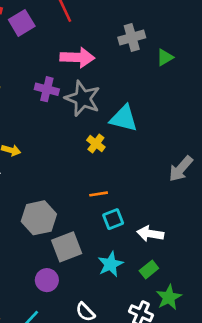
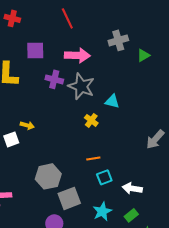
purple square: (22, 23) -> (35, 50), moved, turned 30
cyan triangle: (124, 118) -> (112, 101), size x0.7

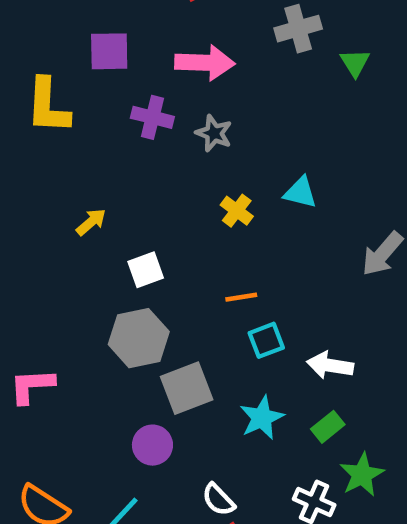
green triangle: (143, 55) -> (355, 63), turned -32
gray star: (81, 86) -> (214, 133), size x0.6
cyan triangle: (112, 101) -> (300, 192), moved
yellow arrow: (27, 125) -> (91, 222), turned -56
white square: (11, 139) -> (146, 270), moved

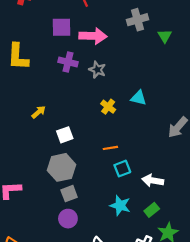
purple square: (109, 51) -> (61, 27), moved
gray square: (187, 388) -> (69, 194), moved, size x0.7
cyan star: (262, 418) -> (120, 206), turned -30

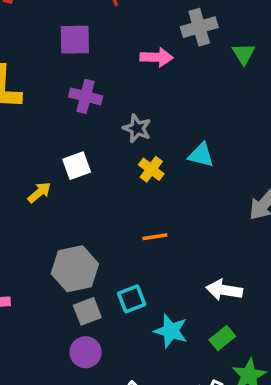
pink arrow: (93, 36) -> (157, 57), moved, size x0.7
gray star: (97, 70) -> (137, 128), moved
yellow arrow: (39, 112) -> (39, 192), moved
white square: (65, 135) -> (77, 166), moved
cyan square: (122, 169) -> (132, 299), moved

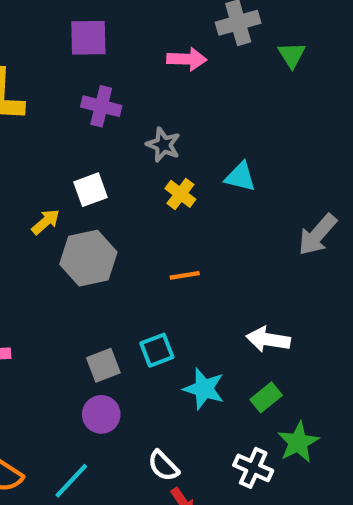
gray hexagon: (75, 269) -> (88, 258), moved

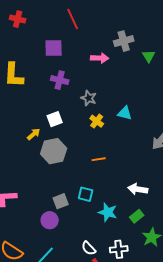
cyan square: (157, 350) -> (86, 194), turned 35
purple circle: (101, 414) -> (50, 220), moved
white cross: (253, 468) -> (119, 249), moved, turned -30

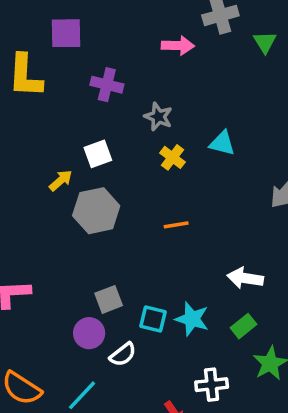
purple square: (54, 48) -> (66, 33), moved
cyan square: (86, 194) -> (153, 319), moved
white semicircle: (89, 248) -> (123, 354), moved, turned -84

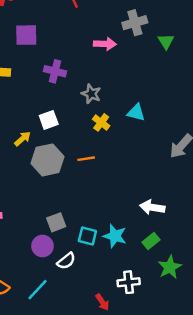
orange line: (176, 225) -> (86, 159), moved

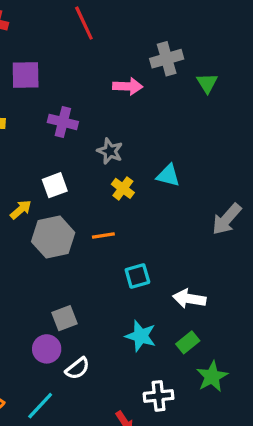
cyan square: (87, 236) -> (137, 276), moved, turned -30

